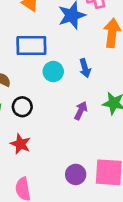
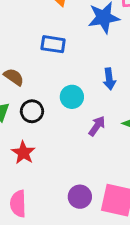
blue rectangle: (31, 46) -> (53, 44), size x0.7
cyan circle: (53, 72) -> (72, 97), moved

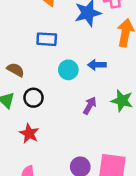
blue arrow: (109, 79) -> (97, 65), turned 102
cyan circle: (72, 97) -> (68, 70), moved

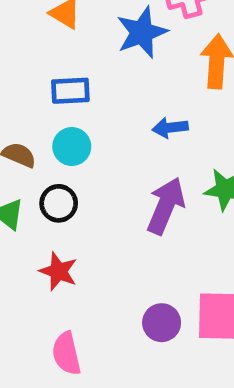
cyan circle: (68, 70) -> (72, 147), moved
purple arrow: (90, 106) -> (166, 206), size x1.6

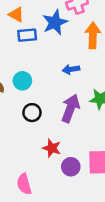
blue rectangle: (70, 91) -> (27, 35), moved
black circle: (59, 203) -> (32, 113), moved
red star: (58, 271) -> (52, 148), moved

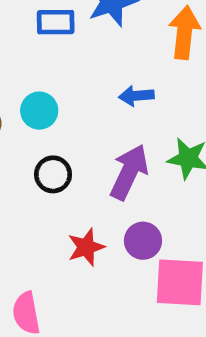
red star: (52, 148) -> (86, 247), turned 30
purple circle: (71, 167) -> (143, 241), moved

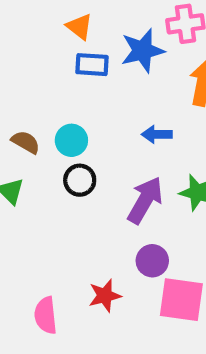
black circle: (53, 174) -> (80, 180), moved
red star: (86, 247) -> (105, 296), moved

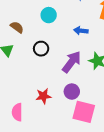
cyan circle: (71, 140) -> (49, 15), moved
red star: (105, 296) -> (43, 96), moved

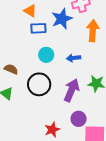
cyan circle: (49, 15) -> (46, 55), moved
black circle: (41, 49) -> (39, 84), size x1.5

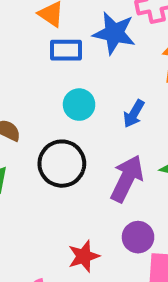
blue star: (62, 19) -> (114, 33), turned 30
blue arrow: (73, 58) -> (134, 114), turned -56

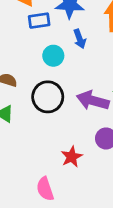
blue arrow: (134, 114) -> (80, 39), moved, turned -42
purple arrow: (127, 179) -> (93, 100), turned -92

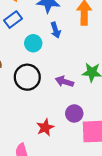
blue rectangle: (39, 21) -> (13, 20), moved, turned -30
purple arrow: (93, 100) -> (64, 82), size x0.7

